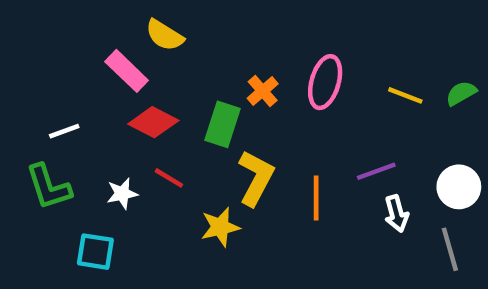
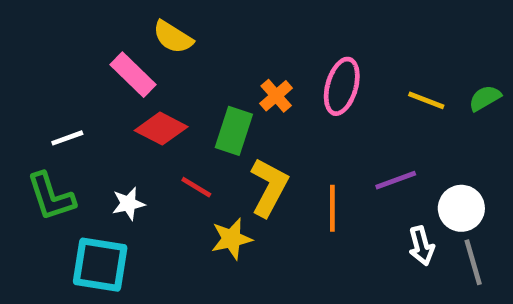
red line: (169, 178) -> (196, 187), moved
white circle: (459, 187) -> (461, 208), moved
white arrow: (396, 214) -> (421, 246), moved
cyan square: (95, 252) -> (100, 265), size x1.4

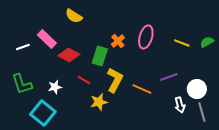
pink rectangle: (133, 75) -> (47, 39), moved
white line: (67, 138) -> (23, 47), moved
orange line: (332, 208) -> (142, 89), turned -66
cyan square: (100, 265) -> (43, 113), turned 30

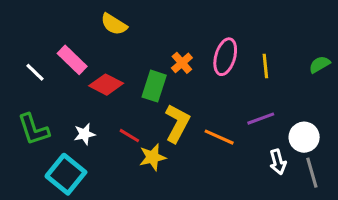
yellow line: (182, 43) -> (265, 66), moved, turned 63
white line: (23, 47) -> (35, 72), turned 64
red line: (84, 80) -> (129, 136), moved

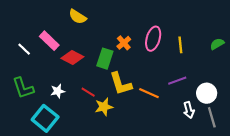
yellow L-shape: (177, 123) -> (121, 84), turned 135

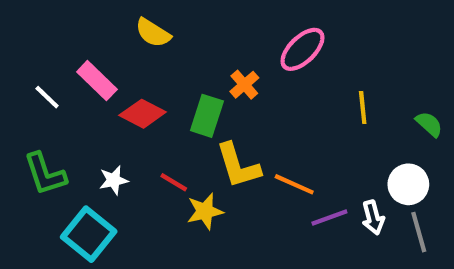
pink ellipse: (153, 39) -> (302, 49), moved, turned 30
green semicircle: (217, 44) -> (429, 124), moved, turned 72
yellow line: (180, 45) -> (363, 108), moved
purple line: (177, 81) -> (329, 218), moved

